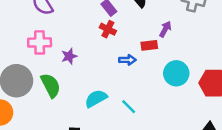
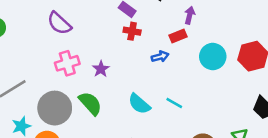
cyan semicircle: (96, 98) -> (139, 104), turned -95

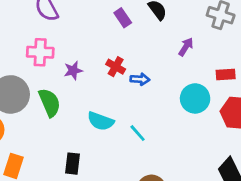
red cross: (132, 31) -> (116, 67), moved
red rectangle: (178, 36) -> (226, 75), moved
cyan semicircle: (139, 104) -> (101, 121), turned -40

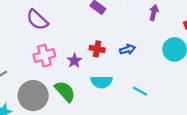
red cross: (116, 67) -> (97, 49), moved
cyan semicircle: (101, 121) -> (101, 82), moved

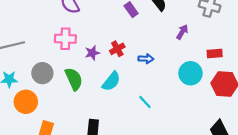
red cross: (97, 49) -> (117, 49), turned 32
cyan semicircle: (101, 82) -> (111, 81), turned -70
gray circle: (33, 96) -> (42, 73), size x0.7

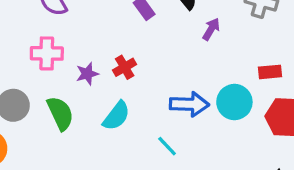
purple arrow: (182, 32) -> (211, 29), moved
blue arrow: (146, 59) -> (189, 104), moved, size x1.6

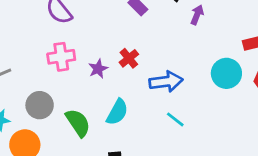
blue arrow: (189, 104) -> (166, 82), moved
green semicircle: (60, 113) -> (78, 123), moved
cyan semicircle: (116, 116) -> (117, 112), moved

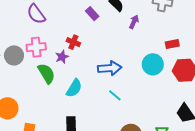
red cross: (129, 58) -> (73, 42), moved, turned -32
gray circle: (40, 105) -> (14, 55), moved
green semicircle: (78, 123) -> (46, 73), moved

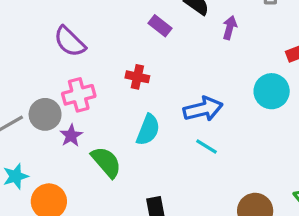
purple star: (62, 57) -> (71, 136), moved
green semicircle: (46, 73) -> (106, 162), moved
cyan semicircle: (74, 88) -> (148, 130), moved
cyan line: (115, 95) -> (207, 147), moved

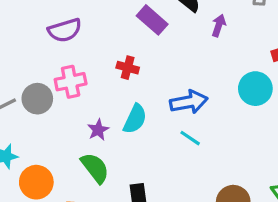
purple rectangle: (160, 26) -> (152, 20), size x1.4
purple semicircle: (70, 42) -> (65, 30), turned -64
purple star: (71, 136) -> (98, 130), moved
green semicircle: (106, 162) -> (95, 168), moved

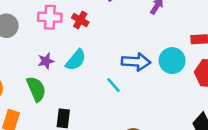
pink cross: (71, 82) -> (50, 17), moved
blue arrow: (189, 102) -> (136, 62), moved

